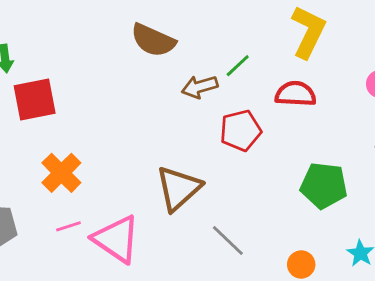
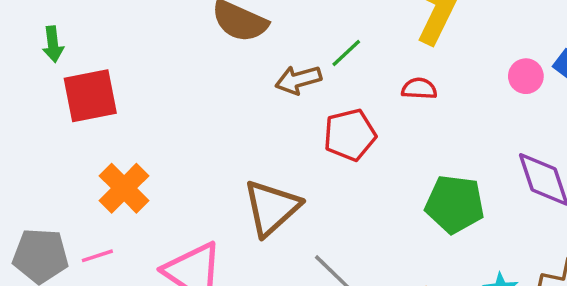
red semicircle: (296, 94) -> (419, 89), size x0.7
pink line: (68, 226) -> (97, 256), moved

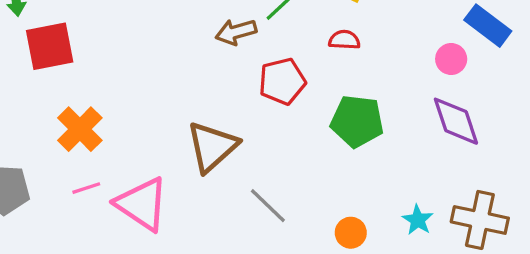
pink circle: (526, 76) -> (451, 59), moved
green pentagon: (455, 204) -> (357, 121), moved
pink line: (97, 256) -> (86, 188), moved

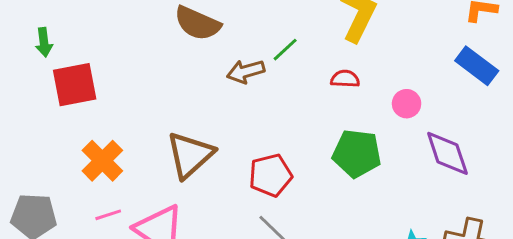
pink circle: (451, 59) -> (407, 104), moved
red pentagon: (282, 81) -> (271, 175), moved
brown triangle: (212, 147) -> (190, 155), moved

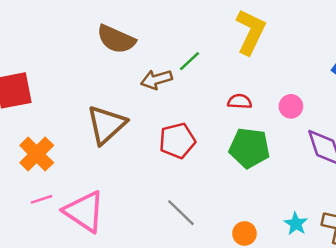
red semicircle: (345, 79) -> (240, 101), moved
brown triangle: (190, 155) -> (106, 125), moved
red pentagon: (271, 175) -> (177, 141), moved

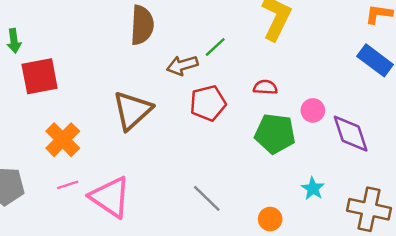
brown semicircle: (116, 39) -> (142, 25), turned -111
pink circle: (291, 106) -> (313, 110), moved
red pentagon: (177, 141) -> (208, 103), moved
cyan star: (296, 224) -> (313, 189), moved

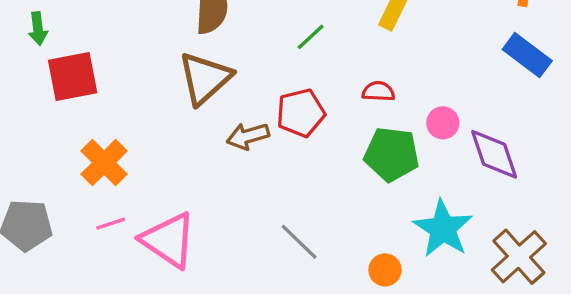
brown arrow: (182, 65) -> (248, 136), moved
brown triangle: (132, 110) -> (205, 78), moved
cyan star: (313, 189) -> (443, 229), size x1.8
brown cross: (369, 209) -> (519, 257), turned 36

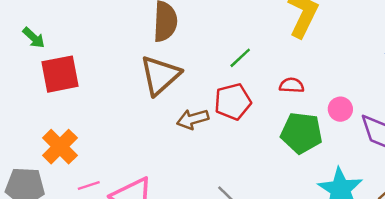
green arrow: (38, 29) -> (34, 38), turned -40
green line: (311, 37) -> (240, 58), moved
orange cross: (104, 163) -> (60, 147), moved

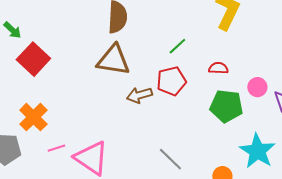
red square: (60, 74) -> (33, 59), turned -36
brown triangle: (160, 75) -> (113, 60), turned 51

